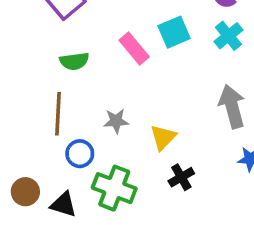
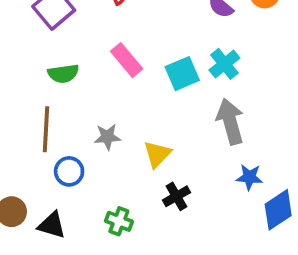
cyan square: (174, 32) -> (182, 74), moved
cyan cross: (228, 36) -> (224, 64), moved
green cross: (114, 188) -> (119, 221), moved, size x0.6

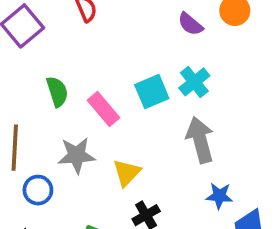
pink rectangle: (127, 60) -> (104, 109), moved
green semicircle: (63, 74) -> (57, 92), moved, turned -100
gray star: (107, 137) -> (77, 155), size x1.4

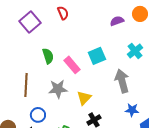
purple semicircle: (190, 24) -> (117, 21), turned 120
cyan cross: (194, 82) -> (135, 51), moved
blue circle: (38, 190) -> (38, 115), moved

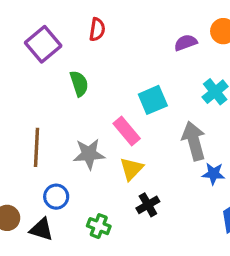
red semicircle: (63, 13) -> (97, 29), turned 32
green semicircle: (48, 56) -> (79, 84), moved
pink rectangle: (72, 65) -> (127, 131), moved
blue star: (132, 110) -> (213, 174), moved

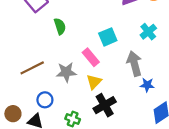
brown line: (37, 147) -> (32, 68), turned 60
black cross: (148, 205) -> (105, 105), size x1.5

